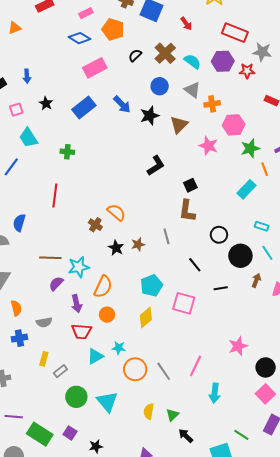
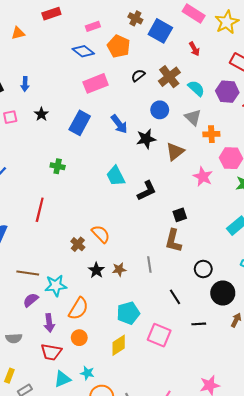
blue rectangle: (84, 107) -> (80, 123), turned -30
cyan trapezoid: (28, 138) -> (116, 176), moved

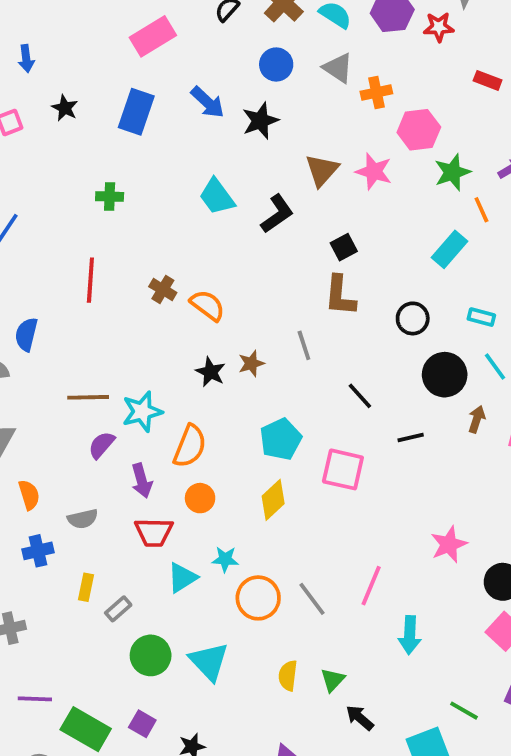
brown triangle: (175, 151) -> (322, 170), moved
brown cross: (78, 244) -> (163, 290), moved
black circle: (203, 269) -> (413, 318), moved

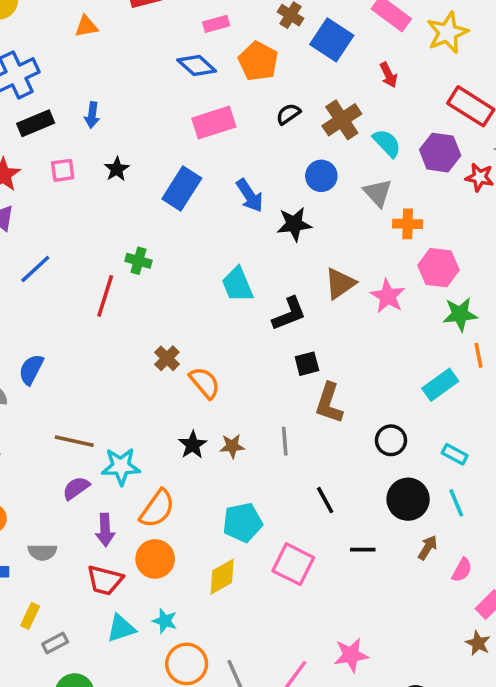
black square: (344, 247) -> (307, 364), moved
red line: (90, 280) -> (105, 296), moved
orange circle: (200, 498) -> (155, 559), size x1.4
pink star: (449, 544) -> (351, 655), moved

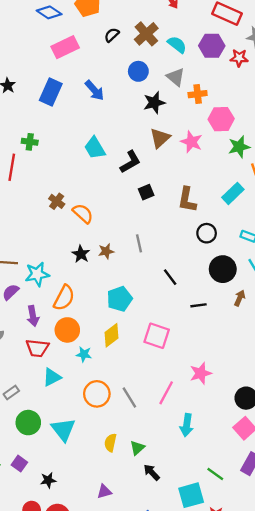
black star: (294, 224) -> (154, 103), moved
brown L-shape: (329, 403) -> (187, 200), moved
pink square: (293, 564) -> (157, 336), moved
cyan star: (165, 621) -> (84, 354), moved

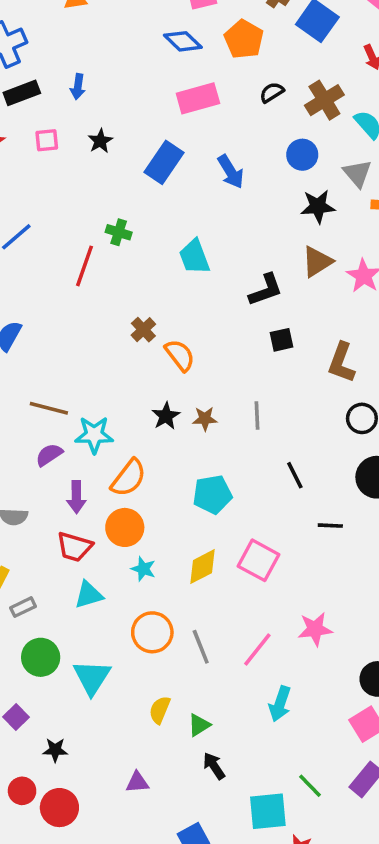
cyan trapezoid: (95, 148) -> (194, 257), moved
yellow diamond: (112, 335) -> (203, 567), moved

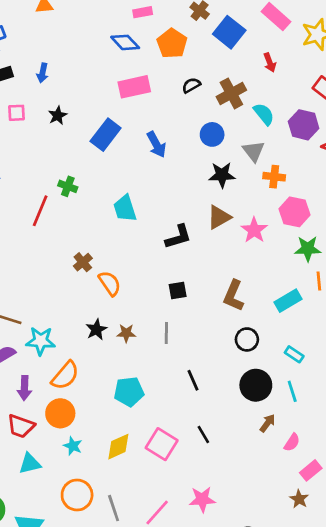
black square: (281, 340) -> (178, 291), moved
black line: (330, 526) -> (203, 435), moved, turned 54

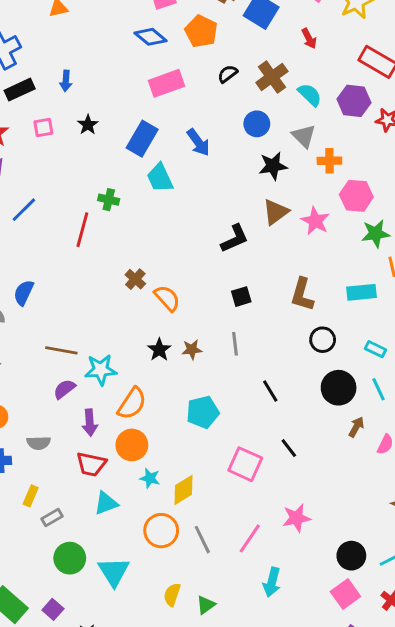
cyan trapezoid: (125, 208) -> (160, 178), moved
cyan rectangle: (288, 301) -> (361, 292), turned 32
yellow diamond: (118, 447) -> (183, 490), moved

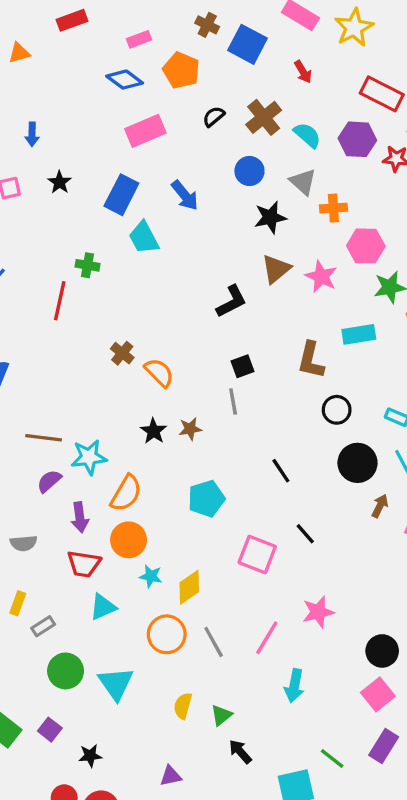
cyan rectangle: (361, 292) -> (359, 334), moved
gray line: (235, 344) -> (233, 401), moved

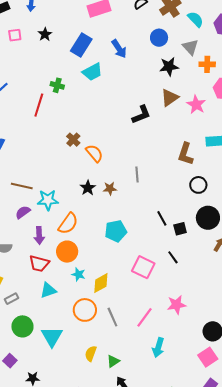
cyan trapezoid: (144, 238) -> (92, 72), turned -95
black square: (243, 366) -> (180, 229), moved

